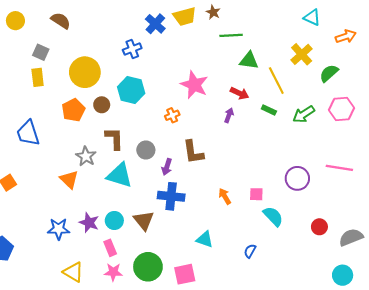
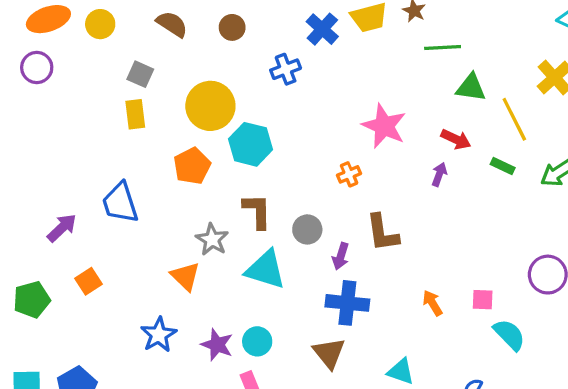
cyan hexagon: (131, 90) -> (250, 144), moved
brown circle: (102, 105) -> (232, 27), moved
brown triangle: (144, 220) -> (329, 353), moved
blue star: (59, 229) -> (159, 335), moved, turned -30

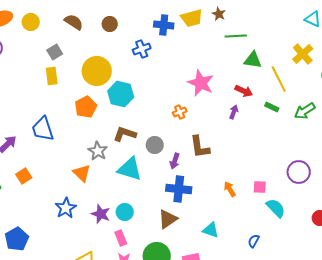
blue cross: (322, 29) -> (164, 25), turned -36
gray square: (140, 74) -> (55, 52), turned 35
brown L-shape: (257, 211) -> (125, 134), turned -70
brown triangle: (329, 353) -> (168, 219), turned 35

